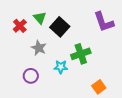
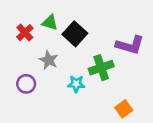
green triangle: (40, 18) -> (50, 23), turned -32
purple L-shape: (104, 22) -> (130, 45), moved, turned -55
purple circle: (31, 76) -> (26, 84), moved

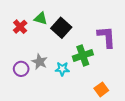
purple L-shape: (130, 45) -> (106, 37), turned -110
gray star: (49, 60) -> (40, 62), moved

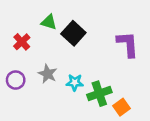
red cross: (20, 27) -> (22, 42), moved
green cross: (83, 55) -> (99, 94), moved
purple circle: (21, 69) -> (16, 80), moved

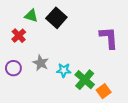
green triangle: (49, 22) -> (31, 16), moved
black square: (73, 33) -> (56, 18), moved
green cross: (99, 94) -> (85, 80), turned -30

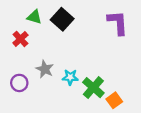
purple L-shape: (109, 38) -> (118, 23), moved
purple circle: (13, 68) -> (19, 83), moved

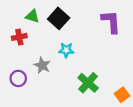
red cross: (20, 39) -> (19, 37), turned 32
cyan star: (70, 77) -> (66, 50), moved
orange square: (114, 100) -> (122, 95), moved

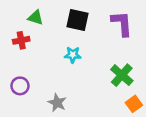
black square: (59, 18) -> (78, 20), moved, turned -30
gray star: (42, 65) -> (57, 103), moved
green cross: (88, 83) -> (122, 75), moved

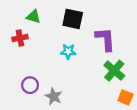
purple L-shape: (122, 24) -> (105, 39), moved
purple circle: (20, 86) -> (30, 85), moved
orange square: (134, 104) -> (125, 97), turned -32

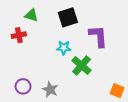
black square: (73, 19) -> (68, 17), turned -30
green cross: (114, 71) -> (82, 65), moved
purple circle: (30, 85) -> (23, 86), moved

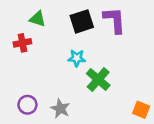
purple L-shape: (98, 36) -> (115, 20), moved

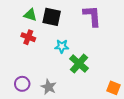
black square: (82, 21) -> (52, 17), moved, turned 30
red cross: (22, 43) -> (28, 37), moved, turned 32

